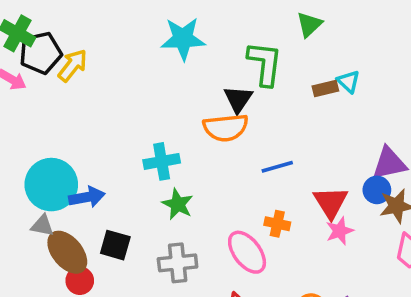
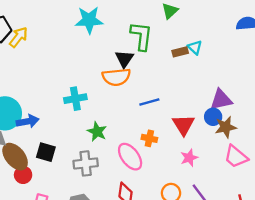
green star: (178, 204) -> (97, 132), moved
pink star: (340, 231) -> (189, 158), moved

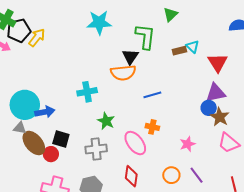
red triangle: (184, 125) -> (218, 63), moved
brown star: (226, 127) -> (220, 117), turned -30
red circle: (23, 175) -> (51, 154), moved

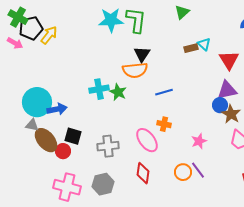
green L-shape: (145, 37) -> (136, 20), moved
green star: (106, 121) -> (118, 92), moved
purple line: (197, 175) -> (198, 170), moved

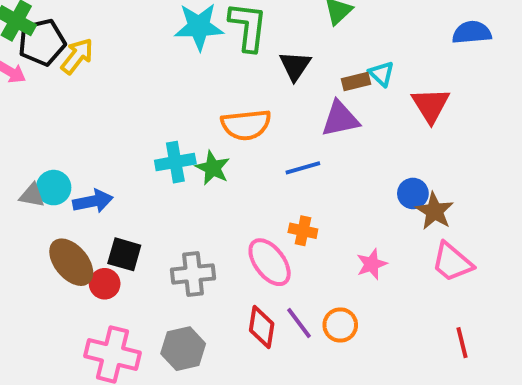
black triangle: (142, 54) -> (295, 66), moved
purple triangle: (227, 90) -> (340, 119), moved
cyan circle: (37, 102) -> (54, 188), size x0.6
gray triangle: (32, 125) -> (32, 195), moved
purple line: (198, 170) -> (299, 323), moved

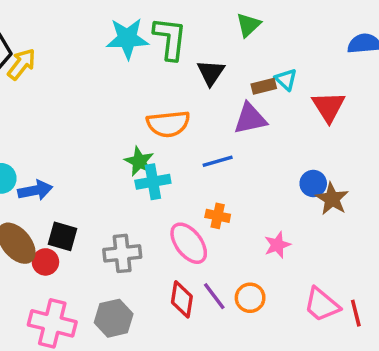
cyan cross: (175, 162) -> (153, 182), moved
pink trapezoid: (452, 262) -> (322, 305), moved

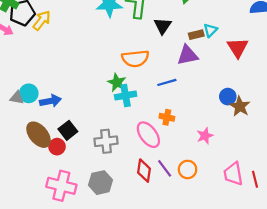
cyan triangle: (286, 79) -> (210, 30), turned 32
black square: (62, 236) -> (68, 130), turned 36
pink trapezoid: (322, 305) -> (233, 174), turned 40

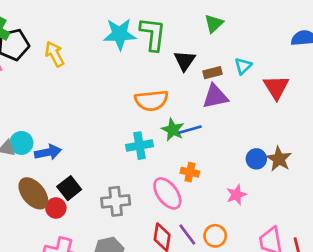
yellow arrow: (42, 20) -> (55, 54), moved, turned -66
brown rectangle: (196, 35) -> (213, 73), moved
green star: (117, 82) -> (173, 130), moved
blue circle: (228, 97) -> (256, 159), moved

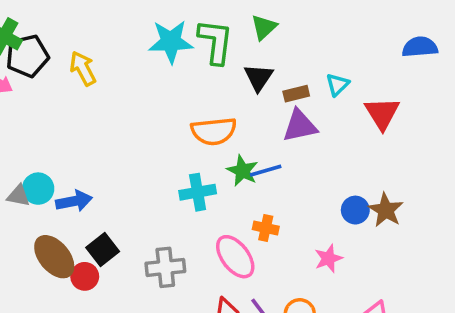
green triangle: (214, 23) -> (264, 27), moved

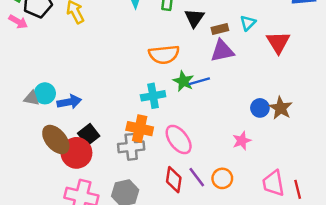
orange cross: (266, 228) -> (140, 129), moved, size x1.5
red circle: (85, 276) -> (76, 153), size x1.6

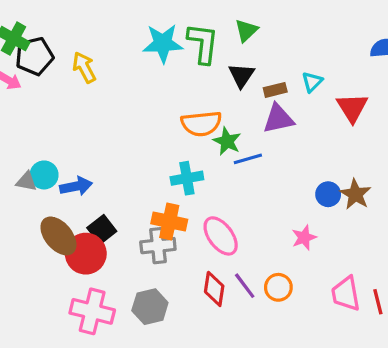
green star: (183, 81) -> (227, 141), moved

